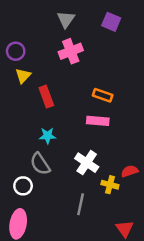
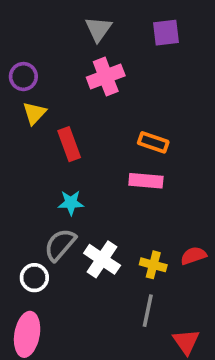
purple square: (111, 22) -> (166, 33), turned -30
white cross: (87, 163) -> (102, 259), moved
gray semicircle: (40, 164) -> (60, 245), turned 75
yellow cross: (110, 185) -> (153, 265), moved
gray line: (81, 204) -> (148, 311), moved

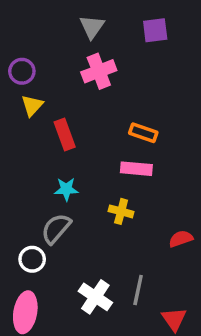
white cross: (102, 259) -> (95, 297), moved
yellow cross: (153, 265) -> (121, 211), moved

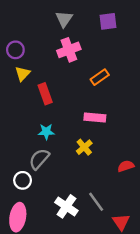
orange rectangle: (143, 133) -> (100, 77), moved, turned -54
yellow cross: (121, 211) -> (84, 147), turned 35
gray line: (138, 290) -> (96, 202), turned -48

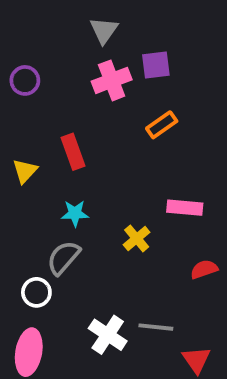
purple square: (108, 21) -> (156, 65), moved
yellow triangle: (23, 74) -> (25, 171), moved
pink rectangle: (95, 117) -> (185, 208), moved
gray line: (96, 202) -> (156, 327), turned -48

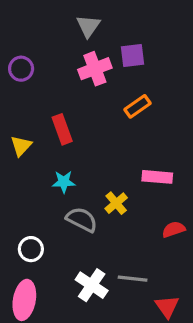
gray semicircle: (63, 258) -> (82, 220), moved, turned 76

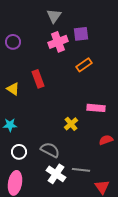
yellow triangle: (21, 146) -> (13, 89), turned -40
cyan star: (64, 182) -> (10, 125), moved
gray semicircle: (82, 220) -> (50, 150), moved

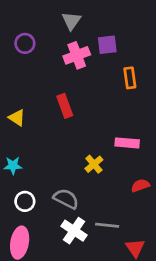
purple circle: (13, 42) -> (25, 43), moved
orange rectangle: (84, 65) -> (130, 78), moved, turned -63
red rectangle: (38, 79) -> (65, 106), moved

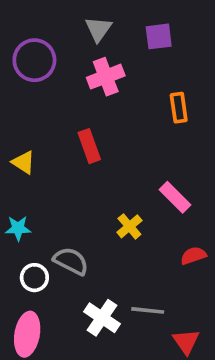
purple circle: (25, 43) -> (34, 60), size x1.5
purple square: (107, 45) -> (159, 36), moved
pink rectangle: (127, 143) -> (175, 197), turned 40
gray semicircle: (66, 199) -> (71, 261), moved

